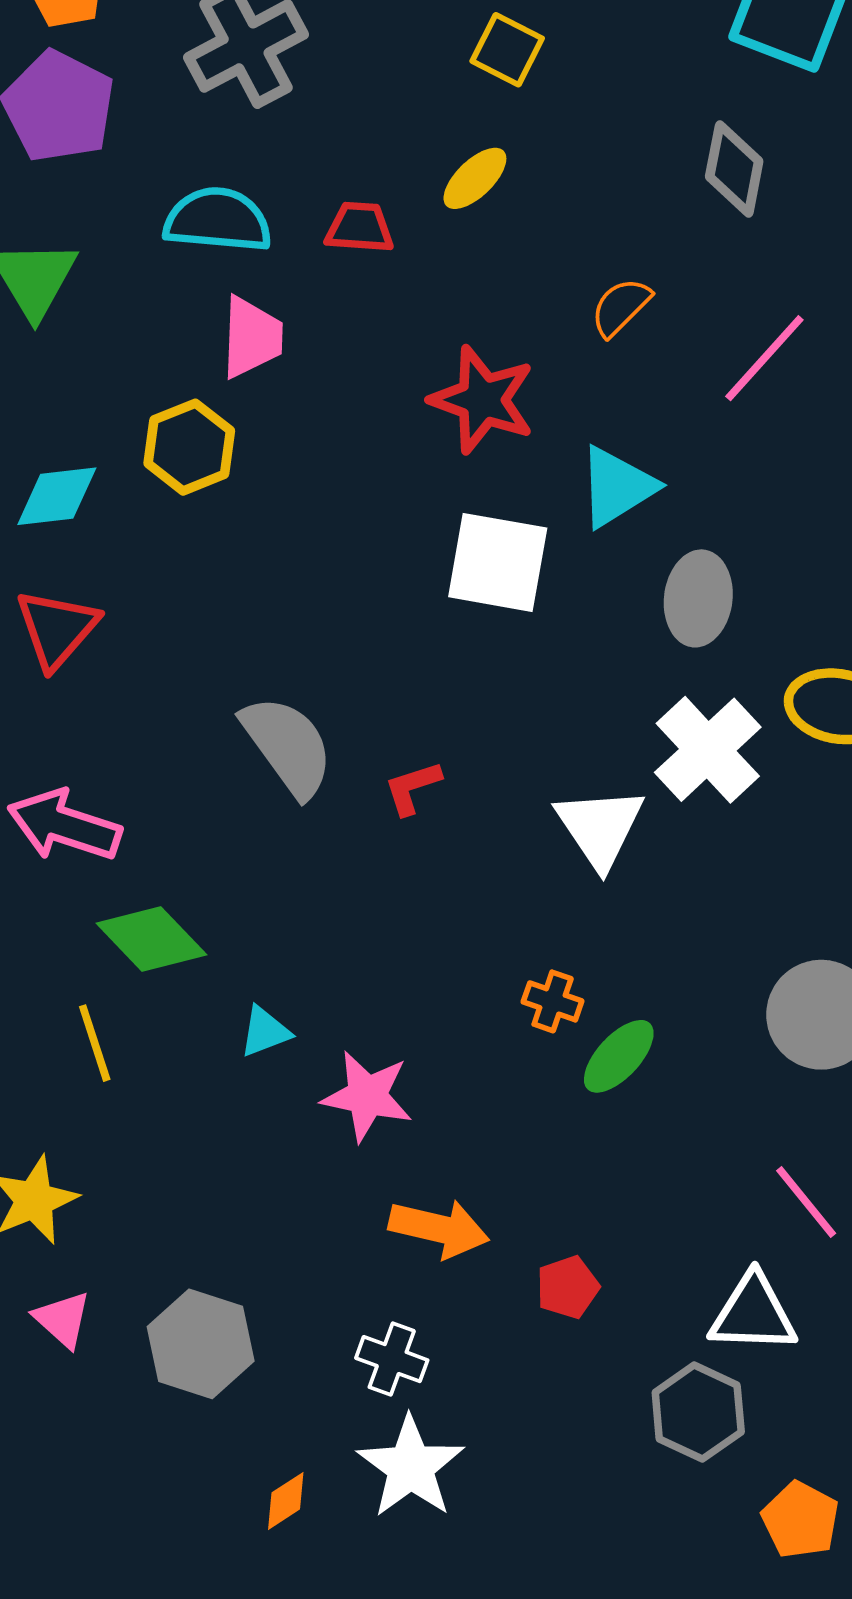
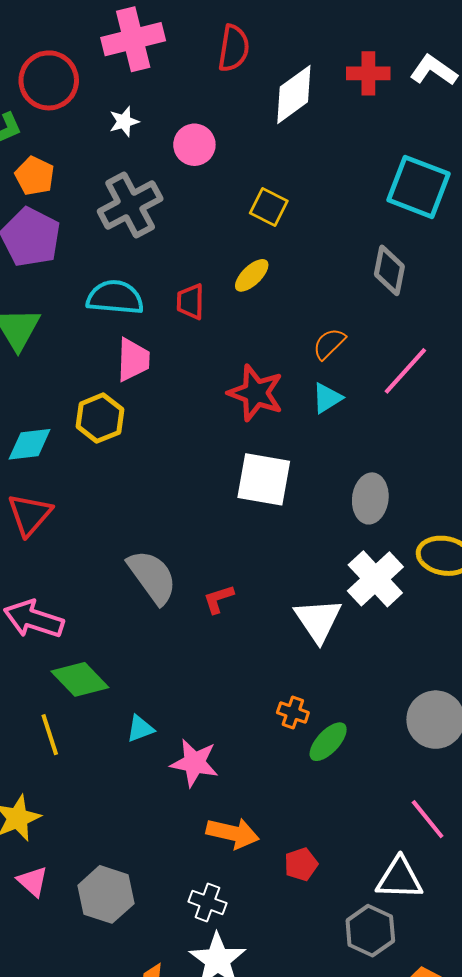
red trapezoid: (360, 228) -> (190, 301), turned -93
cyan triangle: (617, 487) -> (327, 398), moved, size x0.7

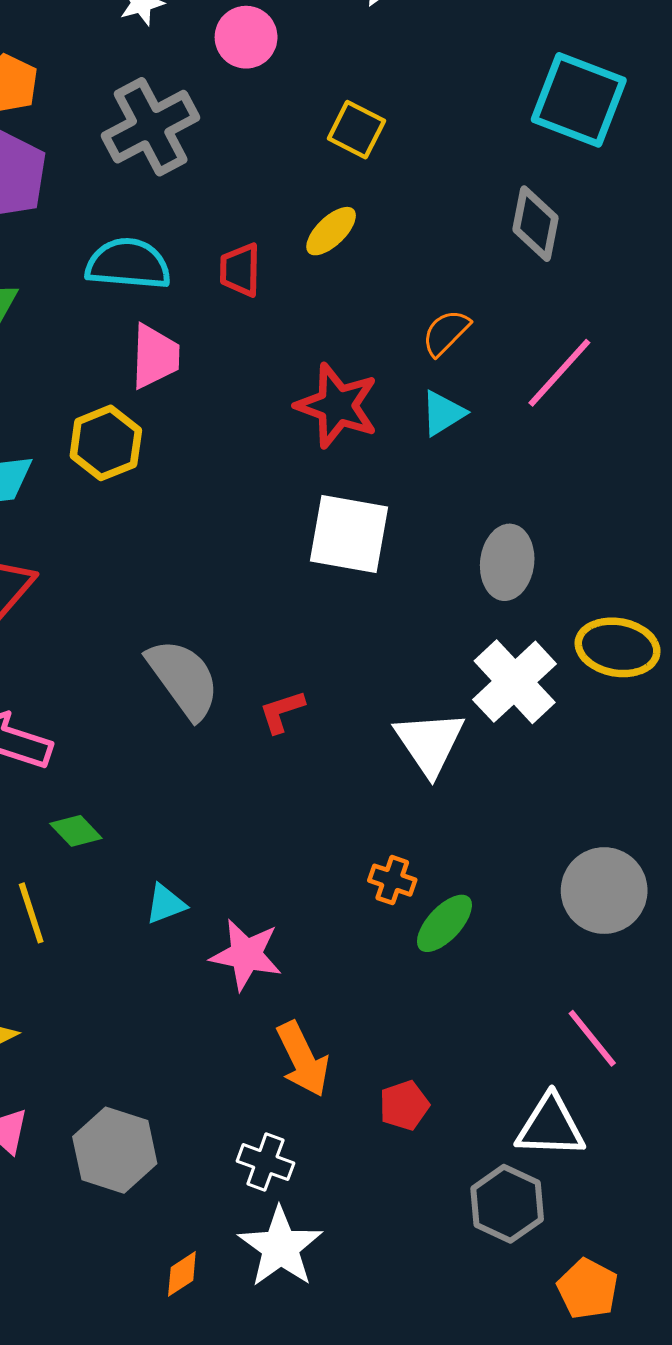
green diamond: (80, 679) -> (76, 831), size x0.6
orange arrow: (233, 833) -> (303, 1059), turned 51

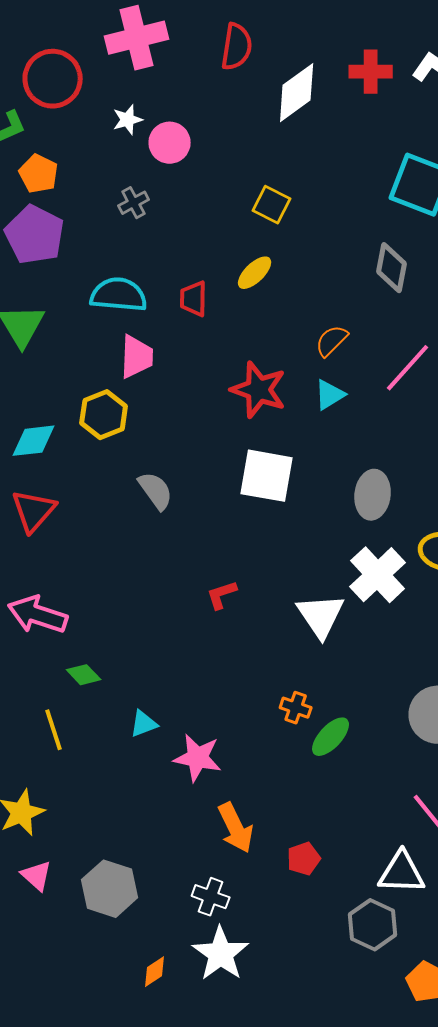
pink circle: (246, 37) -> (170, 143), moved
gray cross: (151, 127) -> (134, 203), size x0.5
gray semicircle: (183, 679) -> (156, 491), moved, size x0.7

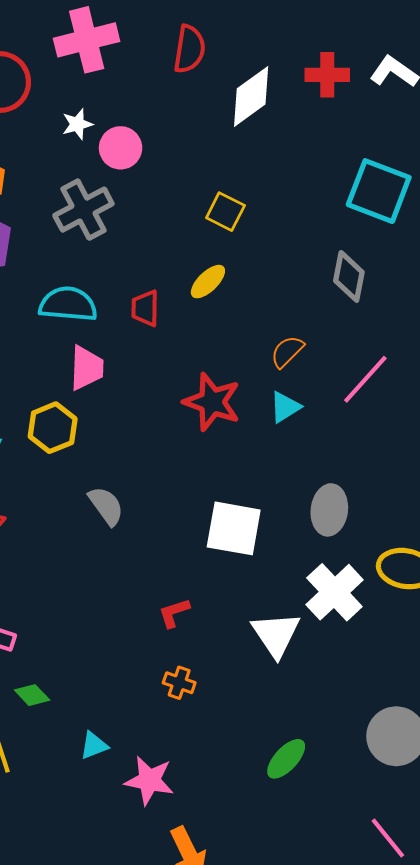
gray cross: (134, 203) -> (83, 210), size x1.8
white square: (267, 476) -> (234, 528), moved
orange cross: (296, 708) -> (179, 683), moved

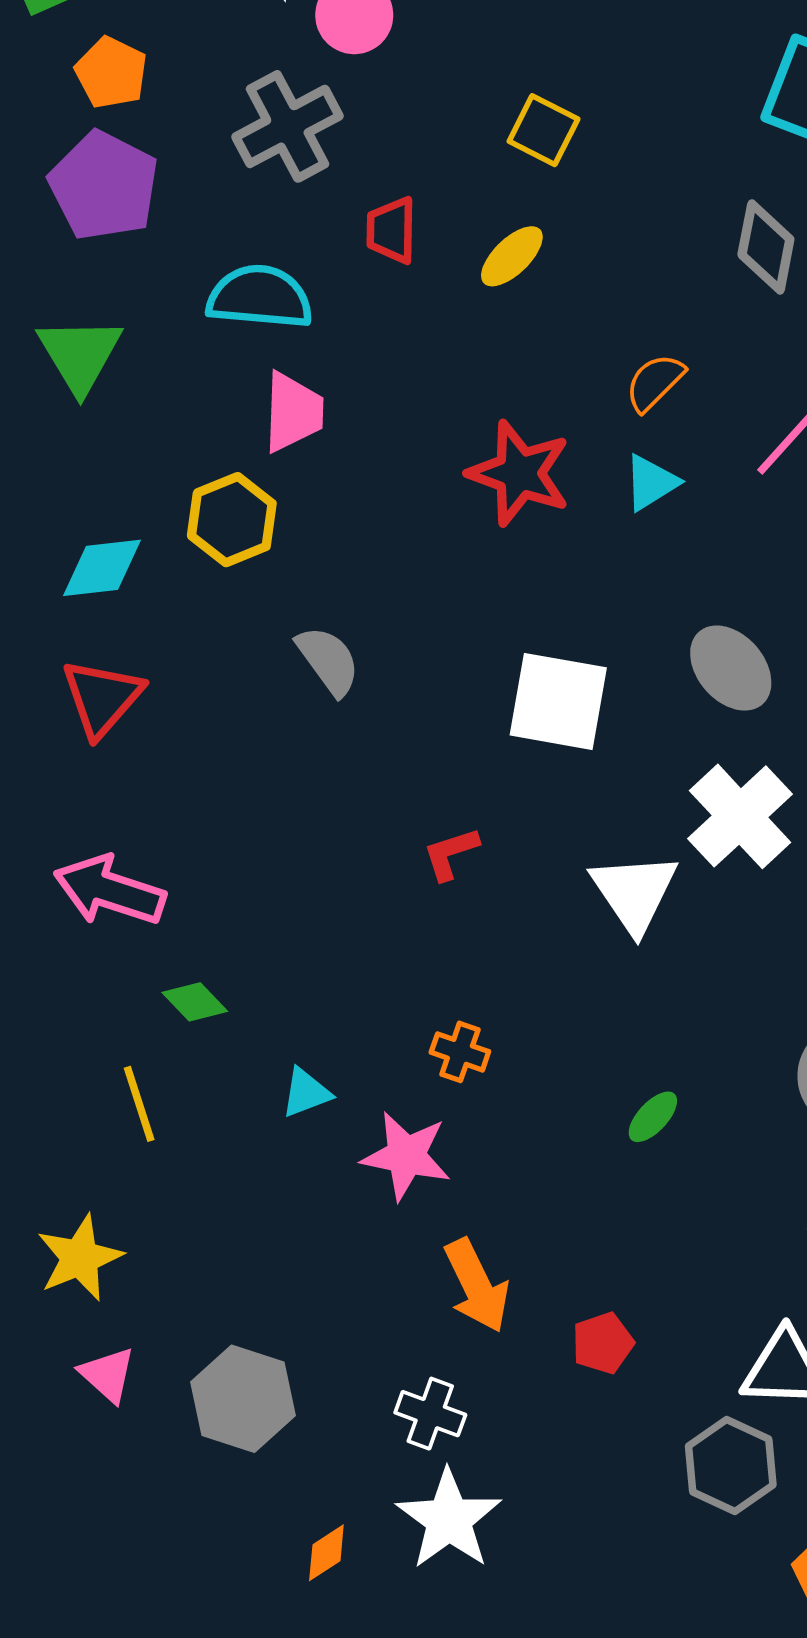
red trapezoid: (145, 308) -> (391, 230), moved
gray ellipse: (329, 510) -> (731, 668), turned -48
orange cross: (179, 683) -> (460, 1052), moved
green ellipse: (286, 759) -> (653, 1117), size x0.7

